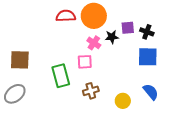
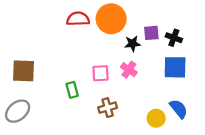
pink cross: (94, 43) -> (129, 70), moved
green rectangle: (61, 76) -> (72, 90), size x0.6
yellow circle: (123, 101) -> (156, 118), moved

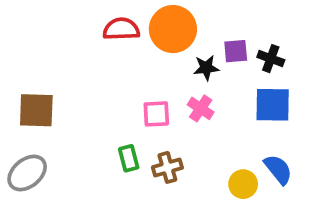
green rectangle: (72, 90) -> (129, 158), moved

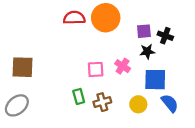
black star: (206, 68) -> (147, 51), moved
blue square: (273, 105) -> (155, 80), moved
yellow circle: (243, 184) -> (138, 104), moved

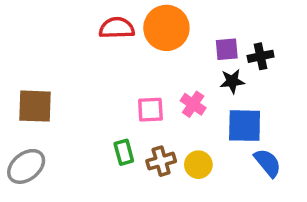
black cross: (165, 36) -> (261, 56), turned -32
yellow circle: (138, 104) -> (198, 165), moved

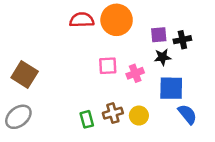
pink cross: (193, 104) -> (135, 73), turned 35
brown square: (35, 106) -> (25, 75), turned 30
pink square: (150, 110) -> (108, 66), moved
green rectangle: (124, 152) -> (87, 119), moved

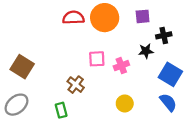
purple square: (159, 35) -> (143, 16), moved
blue square: (171, 88) -> (170, 74), moved, turned 30
brown cross: (113, 113) -> (76, 85), moved, turned -36
green rectangle: (87, 119) -> (61, 110), moved

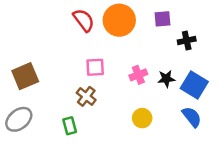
red semicircle: (73, 18) -> (84, 20), turned 55
black star: (146, 51) -> (166, 79), moved
pink square: (97, 59) -> (95, 67), moved
brown square: (22, 67) -> (25, 76), turned 35

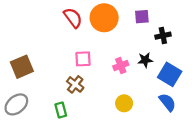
black star: (166, 79) -> (145, 60), moved

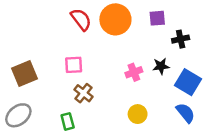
pink square: (83, 59) -> (74, 65), moved

